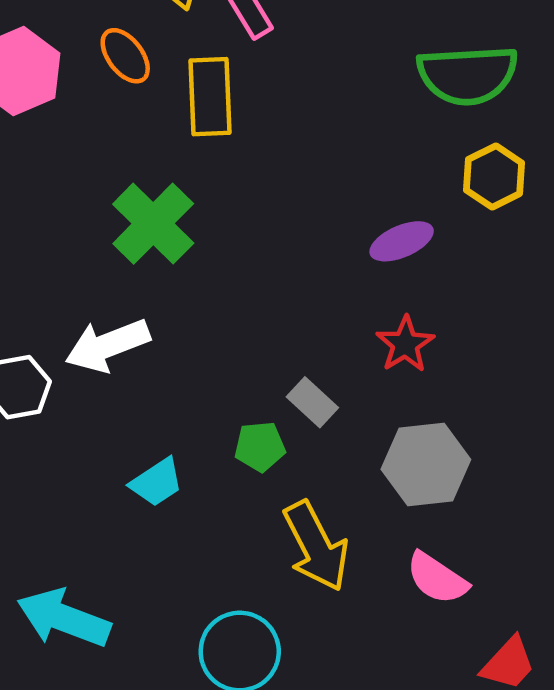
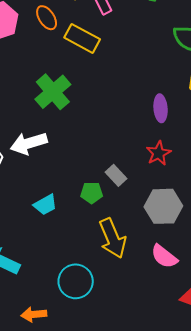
yellow rectangle: (210, 97) -> (82, 38), turned -64
purple ellipse: (402, 241) -> (161, 108), turned -76

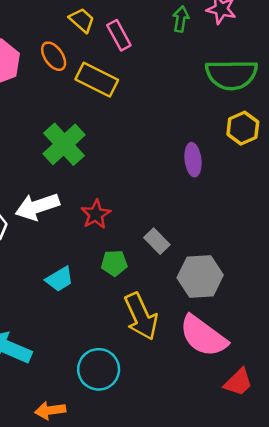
red star: (159, 153) -> (96, 214), moved
gray rectangle: (116, 175) -> (157, 241), moved
pink semicircle: (164, 256) -> (203, 336), size x1.5

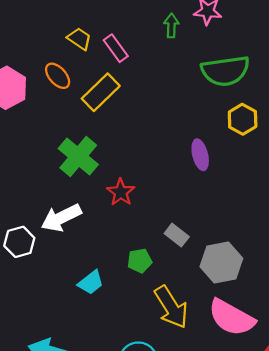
yellow rectangle: (97, 80) -> (101, 92), turned -63
red star: (96, 214) -> (121, 192), moved

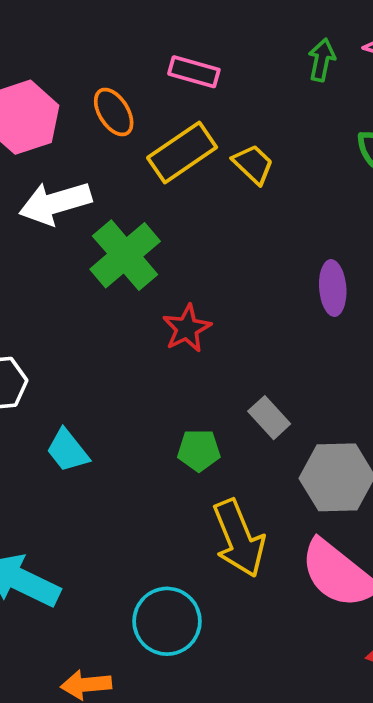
yellow trapezoid: (79, 39) -> (253, 164), moved
pink rectangle: (116, 48) -> (194, 72), moved, turned -48
white arrow: (61, 218) -> (55, 203), moved
cyan trapezoid: (91, 282) -> (68, 451), moved, turned 80

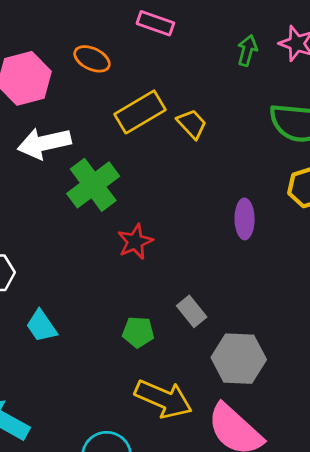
pink rectangle: (194, 72) -> (155, 23), moved
orange ellipse: (114, 112) -> (92, 59), moved, turned -36
yellow arrow: (239, 538) -> (163, 399), turned -48

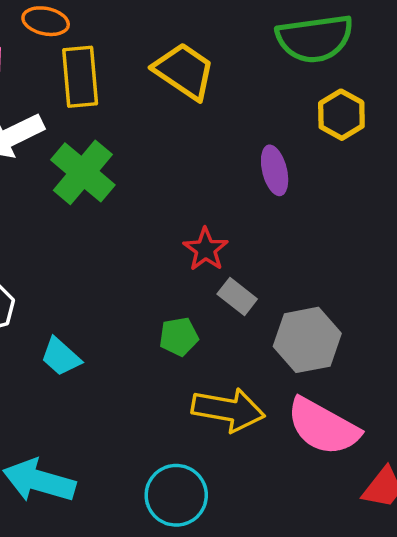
yellow rectangle: (140, 112) -> (80, 77), moved, turned -51
yellow trapezoid: (192, 124) -> (184, 71), size x1.6
red star: (135, 242) -> (206, 249), moved

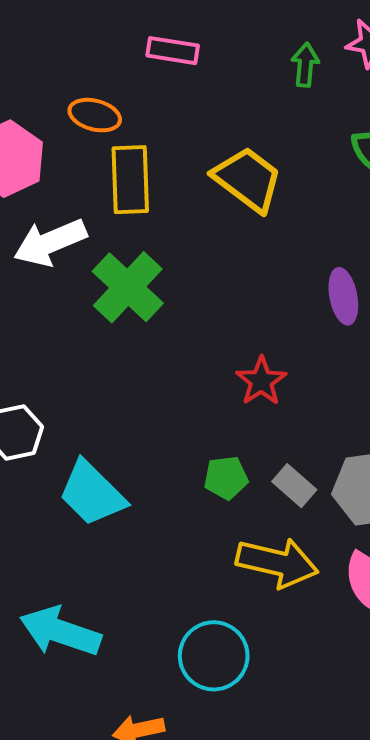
gray rectangle: (237, 296) -> (294, 486), moved
cyan trapezoid: (61, 357) -> (92, 493), size x1.5

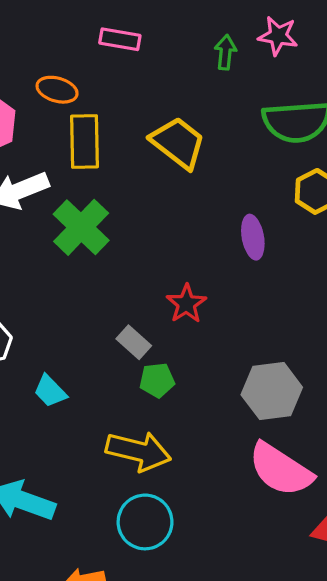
gray rectangle: (294, 486) -> (134, 342), moved
cyan trapezoid: (92, 493) -> (50, 391), size x0.6
yellow arrow: (277, 563) -> (138, 451), moved

